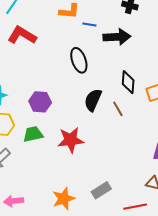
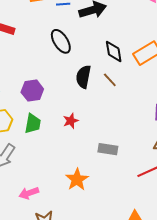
green trapezoid: (33, 134) -> (33, 124), turned 125
red star: (71, 140) -> (71, 121), size x0.6
gray rectangle: (101, 190) -> (108, 149), moved, turned 54

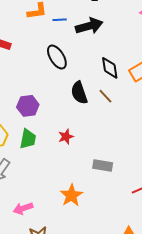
black semicircle: (83, 77) -> (79, 93), turned -30

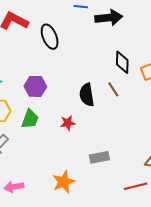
black ellipse: (57, 57) -> (50, 37), moved
black semicircle: (79, 93) -> (87, 95), moved
gray rectangle: (103, 165) -> (99, 157), turned -30

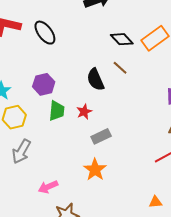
black diamond: (122, 62) -> (122, 39), turned -30
green trapezoid: (30, 119) -> (57, 111), moved
gray rectangle: (99, 157) -> (101, 136), moved

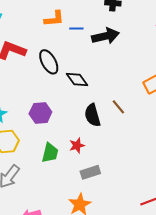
black diamond: (122, 39) -> (77, 79), moved
green trapezoid: (57, 111) -> (50, 153), moved

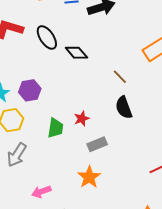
purple hexagon: (40, 113) -> (30, 90), moved
black semicircle: (92, 115) -> (124, 108), moved

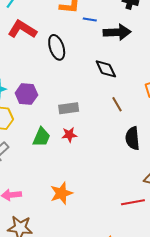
black diamond: (76, 53) -> (106, 69), moved
black semicircle: (124, 108) -> (133, 138), moved
gray rectangle: (97, 144) -> (69, 108), moved

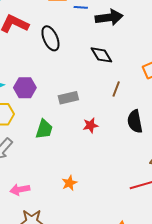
brown line: (117, 104) -> (116, 89), turned 56
red star: (69, 135) -> (90, 125), moved
orange star: (61, 193) -> (69, 183), size x0.7

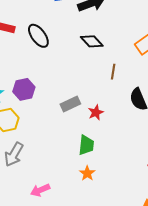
gray rectangle: (68, 98) -> (70, 104), moved
green trapezoid: (44, 129) -> (86, 145), moved

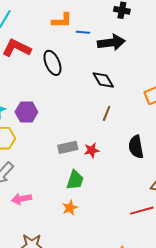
brown line: (113, 72) -> (107, 113), moved
gray rectangle: (70, 104) -> (68, 147), moved
pink arrow: (40, 190) -> (21, 199), moved

